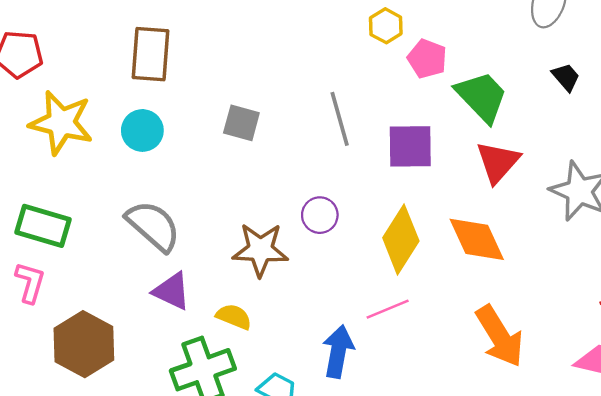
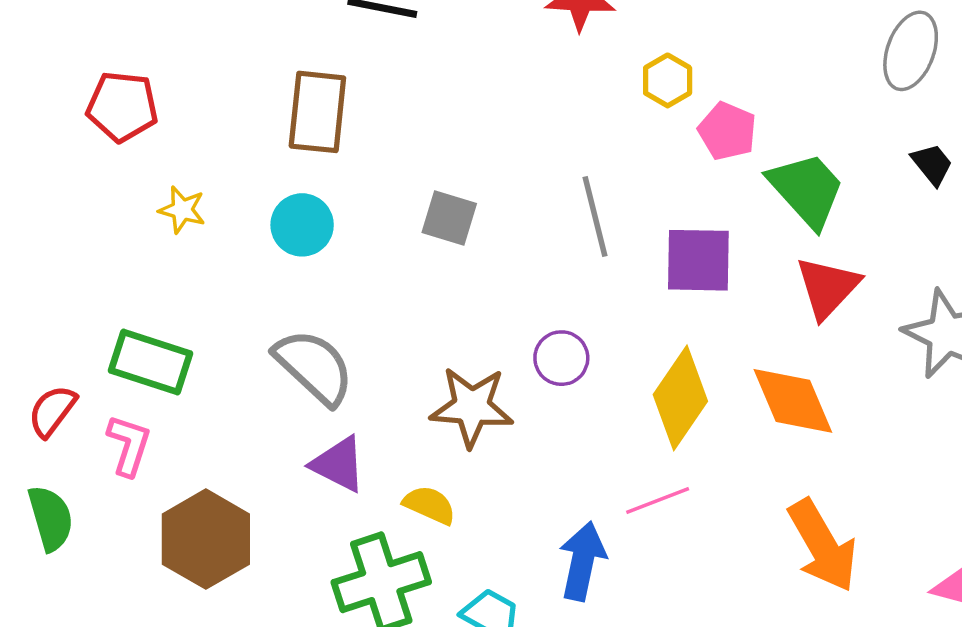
yellow star: (61, 123) -> (182, 210), size x0.5

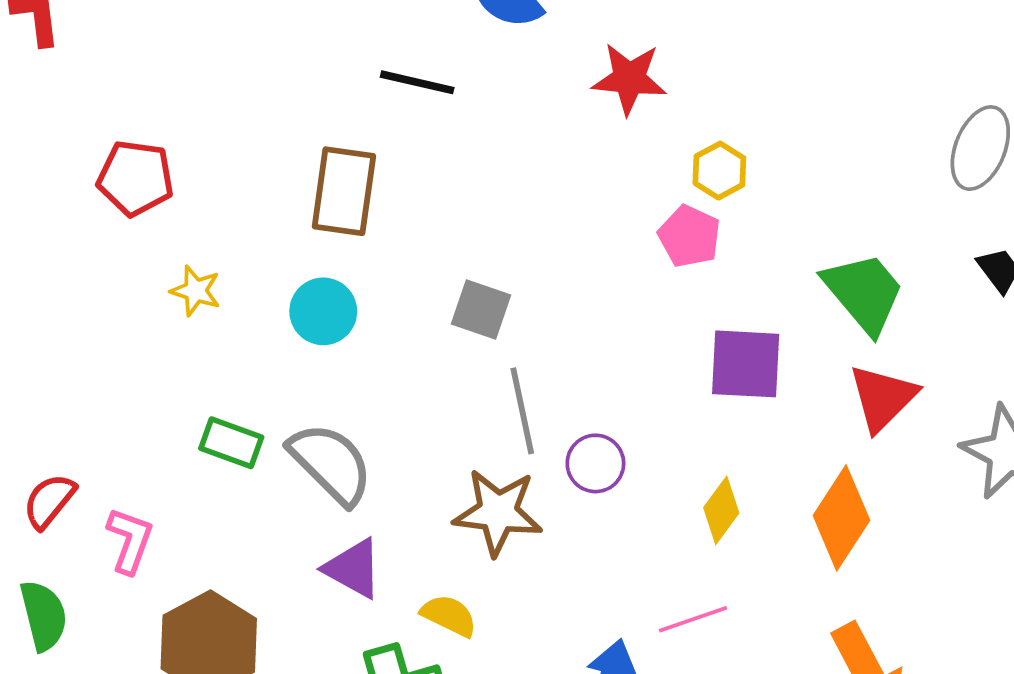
pink pentagon: (727, 131) -> (689, 236), moved
gray line: (595, 216) -> (522, 411), moved
green rectangle: (151, 362) -> (231, 443), moved, size x0.7
yellow diamond: (680, 398) -> (721, 510), size x0.6
orange diamond: (793, 401) -> (841, 518), turned 54

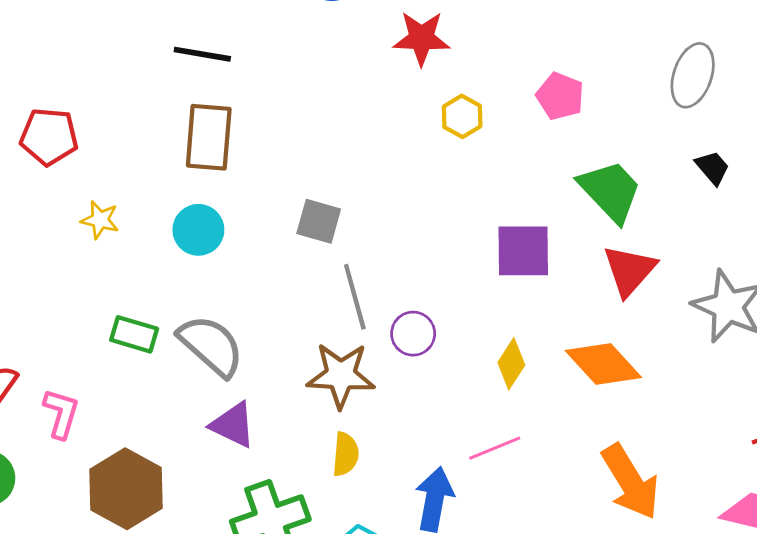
black line: (417, 82) -> (202, 54), moved
yellow hexagon: (719, 171) -> (462, 116), moved
pink pentagon: (689, 236) -> (560, 96), moved
orange diamond: (841, 518) -> (603, 364), turned -72
yellow semicircle: (449, 615) -> (345, 454), moved, turned 72

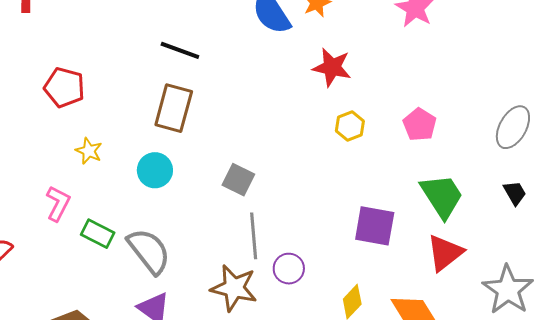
pink L-shape: (61, 413) -> (58, 204), moved

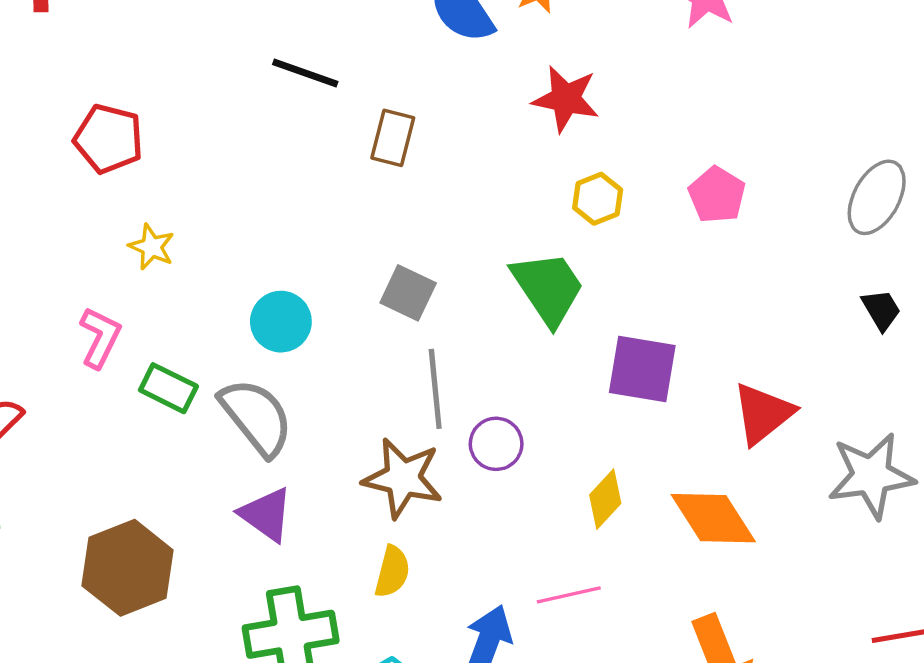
brown rectangle: (174, 108) -> (393, 138), moved, size x0.7
cyan circle: (155, 170) -> (281, 322), moved
green trapezoid: (442, 196) -> (548, 288), moved
gray star: (508, 290) -> (871, 476), turned 30

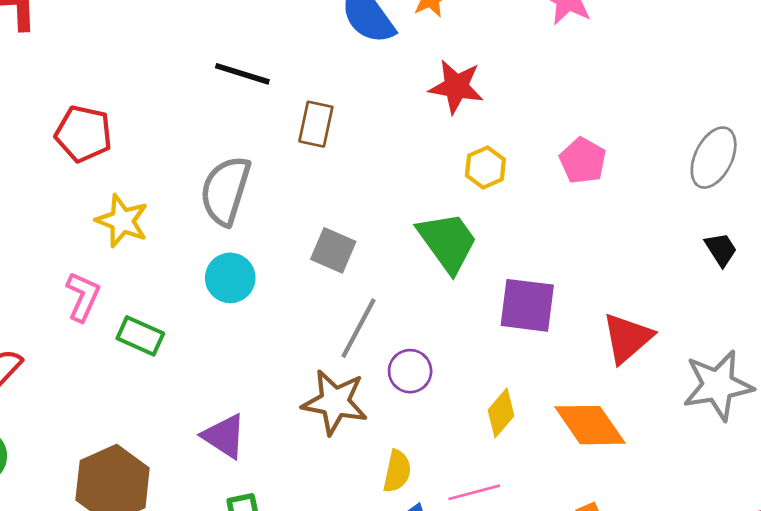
yellow star: (152, 247) -> (122, 221), size x1.4
gray line: (435, 389) -> (358, 328), turned 36
gray semicircle: (256, 417) -> (225, 190), moved, turned -122
yellow semicircle: (392, 572) -> (397, 471), moved

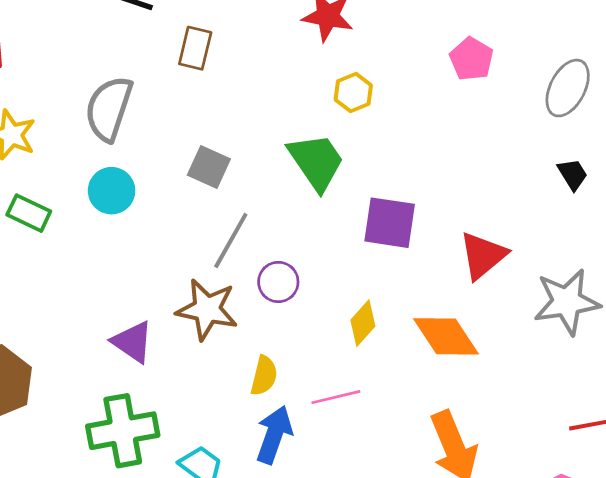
pink pentagon: (583, 161) -> (471, 59), moved
green rectangle: (140, 336) -> (29, 213), moved
purple triangle: (224, 436) -> (133, 342), moved

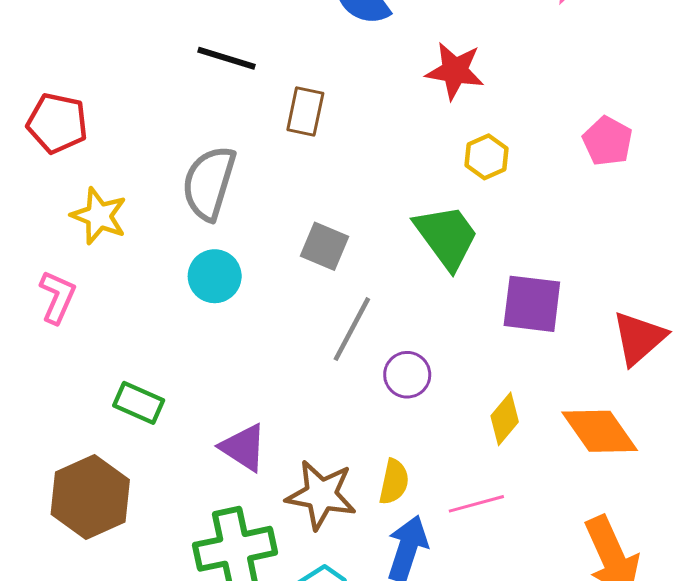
pink pentagon: (471, 59) -> (607, 141), moved
green rectangle: (29, 213) -> (139, 403), moved
brown star: (207, 309) -> (321, 495), moved

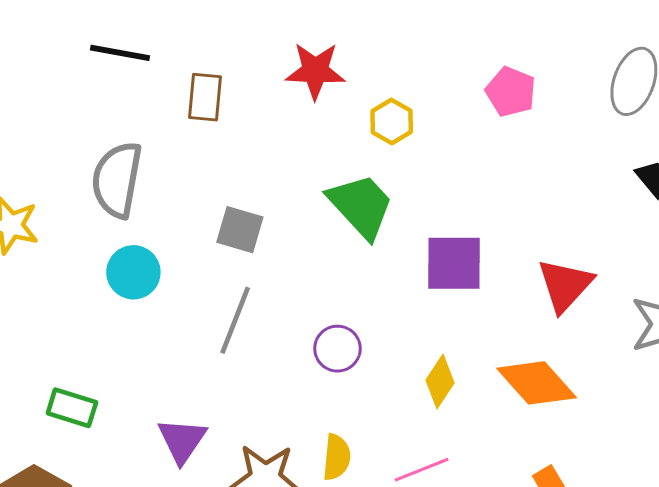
red star: (455, 71) -> (315, 71), moved
gray line: (352, 329) -> (235, 320), moved
purple triangle: (243, 447) -> (182, 440), turned 38

